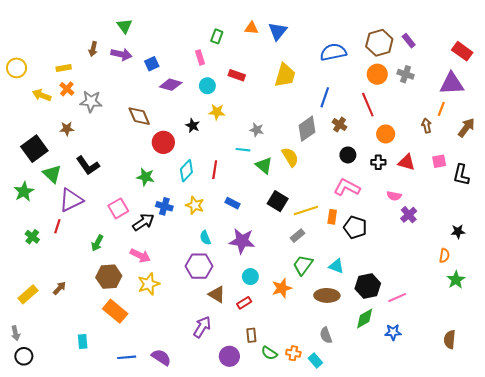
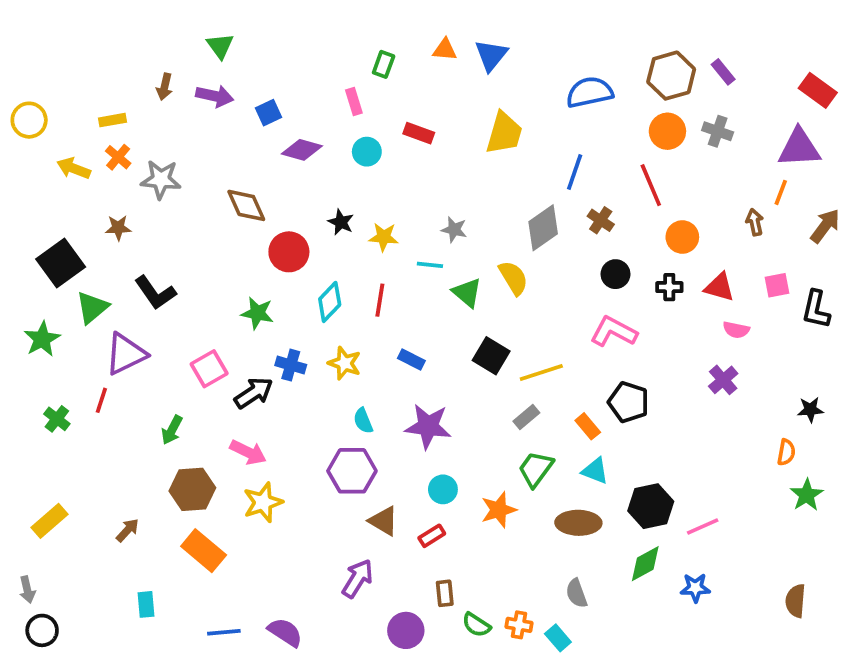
yellow star: (217, 112) -> (384, 237), moved
green triangle: (52, 174) -> (92, 308), turned 36
pink semicircle: (394, 196) -> (736, 330), moved
orange rectangle: (332, 217) -> (588, 426), moved, turned -48
brown arrow: (60, 288) -> (127, 530), moved

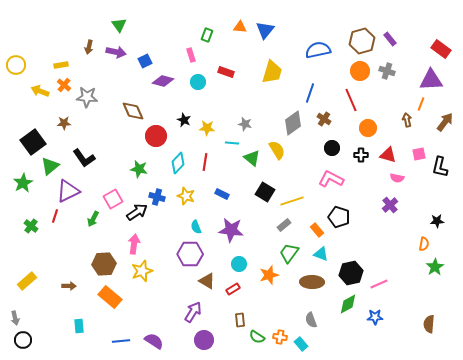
green arrow: (172, 430) -> (93, 219), moved
pink arrow: (248, 452) -> (134, 244), turned -108
brown arrow: (127, 530) -> (69, 286), turned 48
purple circle: (406, 630) -> (204, 340), moved

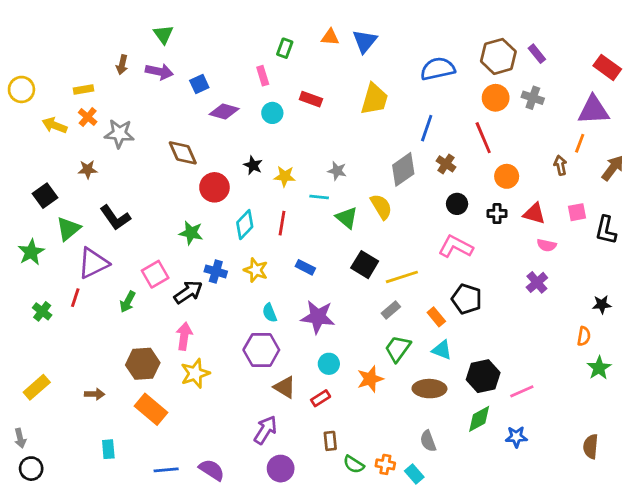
black square: (33, 142) -> (45, 196), size x0.7

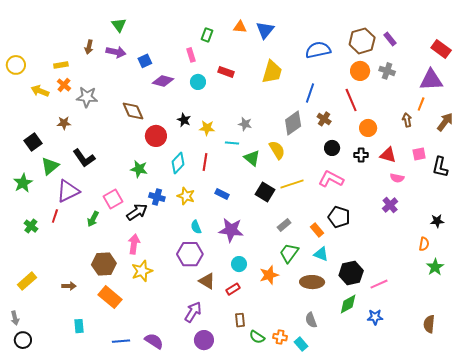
yellow line: (402, 277) -> (292, 184), moved

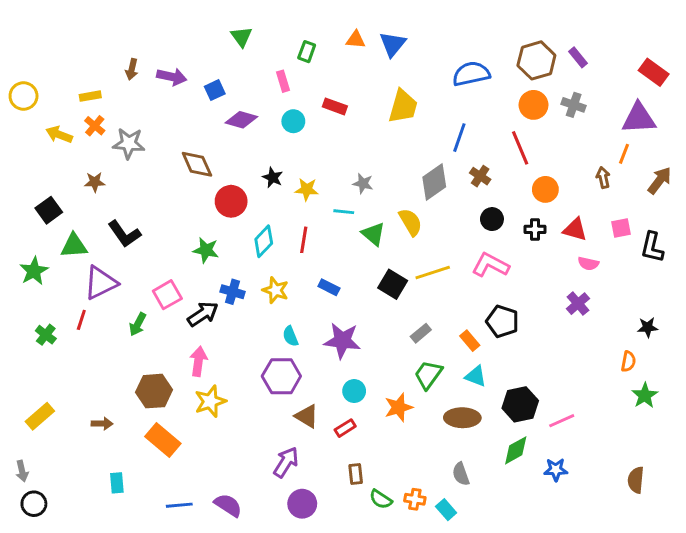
green triangle: (119, 25) -> (241, 37), moved
green triangle: (50, 166) -> (74, 246), turned 36

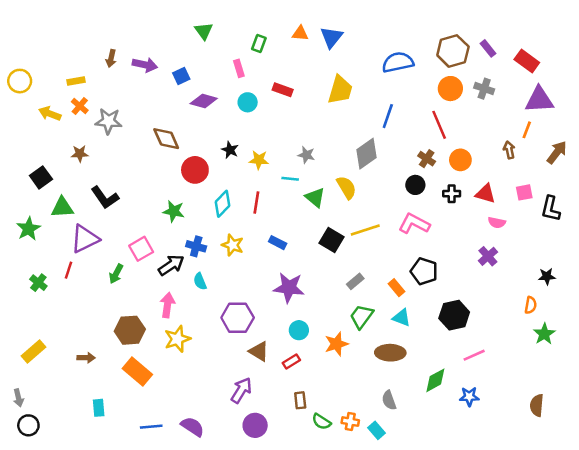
red rectangle: (654, 72) -> (527, 61), moved
brown cross: (480, 176) -> (427, 159), moved
cyan semicircle: (290, 336) -> (200, 281), moved
black hexagon: (520, 404) -> (454, 315), moved

